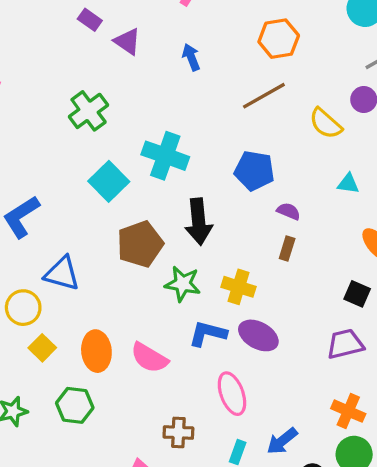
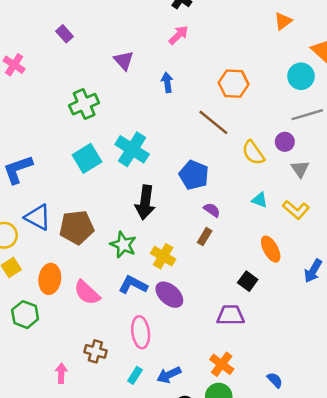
purple rectangle: (90, 20) -> (65, 34), moved
brown line: (264, 96) -> (213, 122), turned 56
brown pentagon: (140, 244) -> (77, 227), moved

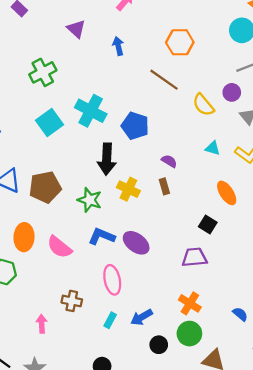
blue pentagon: (194, 175) -> (135, 126), moved
brown rectangle: (205, 237) -> (164, 186), turned -42
yellow cross: (163, 256) -> (128, 189), moved

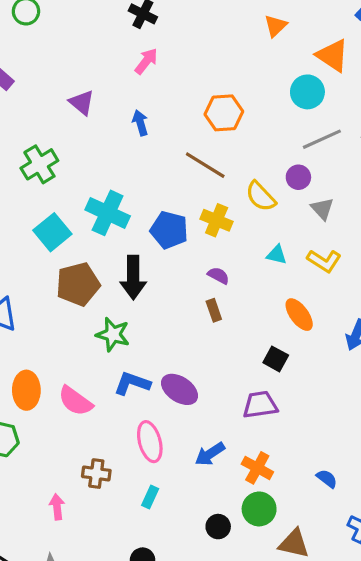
brown pentagon: (45, 187) -> (78, 284), moved
yellow cross: (128, 189) -> (217, 220), moved
blue arrow: (142, 317) -> (210, 454), moved

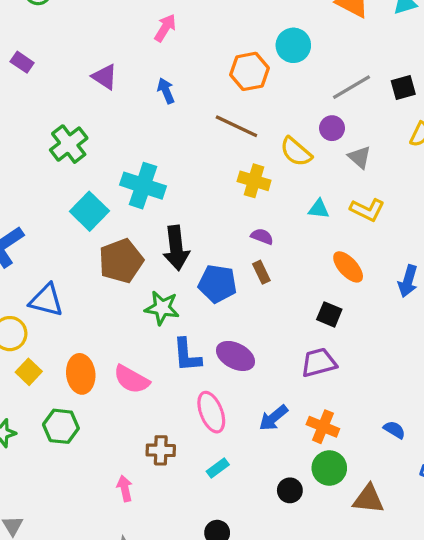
cyan circle: (307, 92) -> (293, 45), moved
blue pentagon: (169, 230) -> (217, 284), moved
blue L-shape: (132, 383) -> (187, 355), turned -108
cyan rectangle: (150, 497) -> (218, 468), turned 35

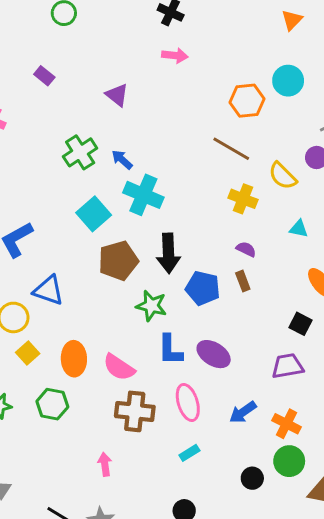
pink arrow: (165, 28) -> (175, 56), turned 60
blue arrow: (166, 91) -> (122, 160), moved, turned -30
brown cross: (161, 450) -> (135, 411), moved, size x1.5

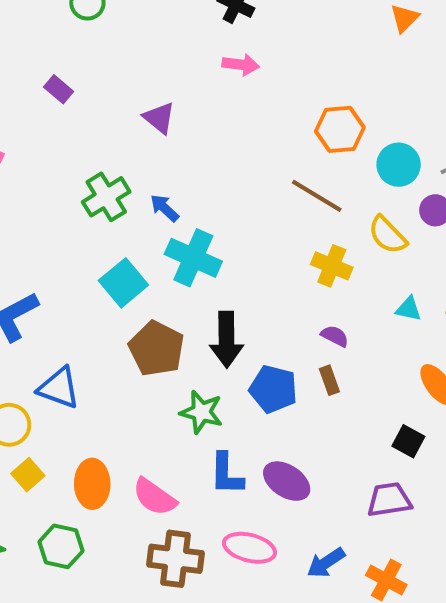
cyan circle: (288, 81) -> (399, 165), moved
brown pentagon: (118, 261) -> (156, 349), turned -30
pink ellipse: (188, 402) -> (249, 548), turned -60

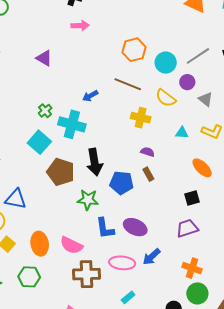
green cross: (106, 197) -> (45, 111), moved, size x0.6
blue arrow: (165, 208) -> (90, 96), moved, turned -63
black square: (408, 441) -> (192, 198), turned -35
blue arrow: (326, 563) -> (151, 257), moved

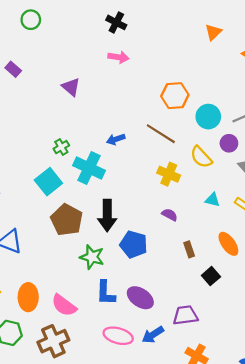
brown rectangle: (148, 174) -> (189, 249), moved
black square: (192, 198) -> (211, 276), turned -35
purple trapezoid: (187, 228) -> (185, 315), moved
brown cross: (86, 274) -> (53, 341), moved, turned -32

